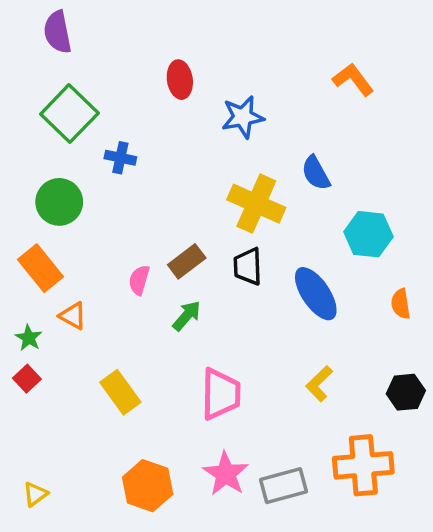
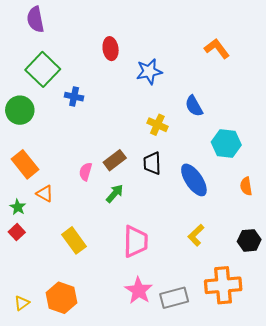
green circle: (59, 202) -> (20, 110), moved
yellow cross: (256, 204) -> (157, 125), size x0.6
orange hexagon: (148, 486) -> (62, 298), moved

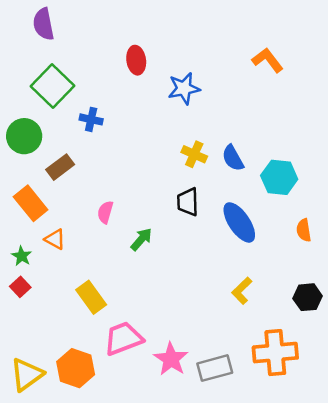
blue semicircle: (194, 106) -> (233, 158), moved
brown rectangle: (115, 160) -> (60, 167), moved
pink trapezoid: (136, 241) -> (123, 338), moved, turned -112
yellow triangle: (22, 303) -> (27, 374), size x1.8

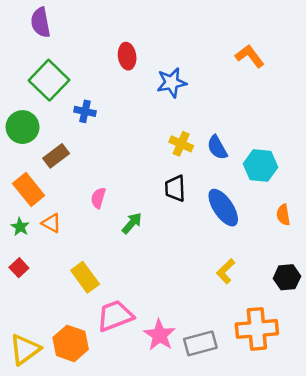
green star: (22, 256) -> (20, 227), moved

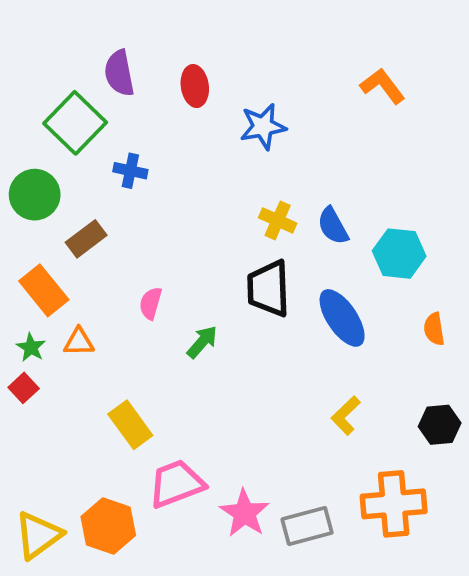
purple semicircle: (41, 22) -> (119, 73), moved
black trapezoid: (175, 188) -> (268, 289), size x1.4
orange triangle: (51, 223) -> (79, 342), turned -30
red square: (19, 268) -> (24, 388), moved

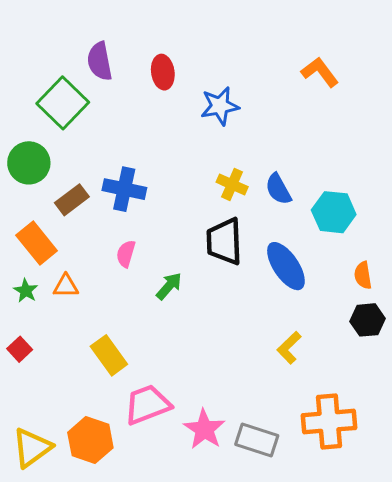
blue cross: (130, 171) -> (124, 189), moved, size x1.5
red square: (24, 388) -> (20, 349), moved
black hexagon: (440, 425) -> (368, 320), moved
gray rectangle: (307, 526) -> (257, 440), turned 33

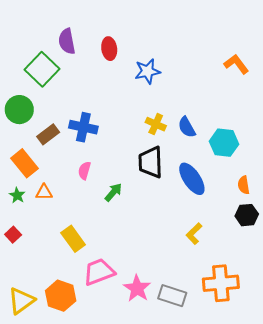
orange L-shape: (320, 72) -> (236, 64), moved

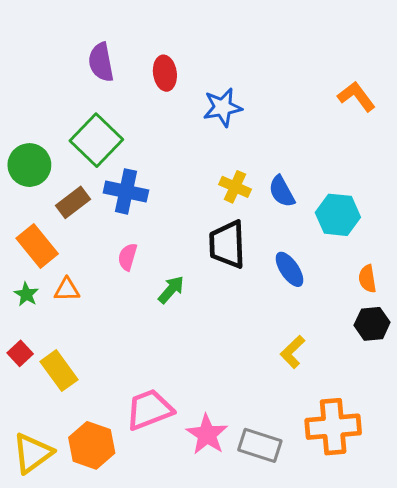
green square: (42, 69) -> (96, 140), moved
blue ellipse: (192, 179) -> (290, 269), size x0.7
yellow rectangle: (73, 239) -> (59, 371), moved

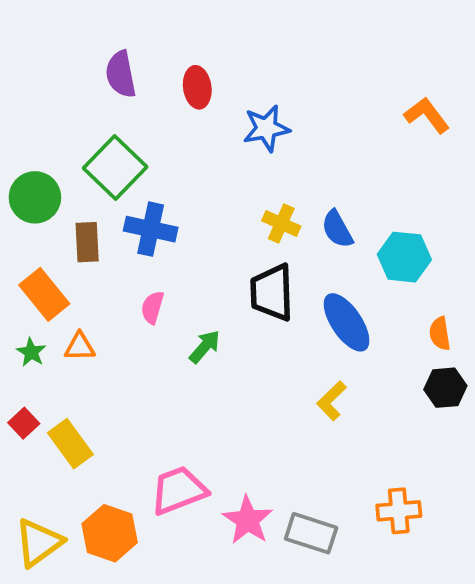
brown rectangle: (73, 202) -> (87, 242), turned -56
blue ellipse: (290, 269) -> (347, 322), size x1.4
yellow L-shape: (293, 352) -> (332, 401), moved
orange cross: (333, 427) -> (399, 511), size x0.7

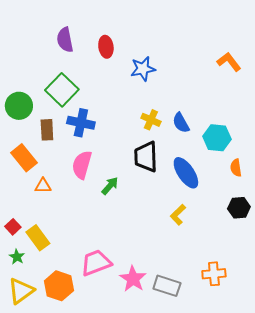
pink semicircle: (152, 307) -> (82, 165), size x1.6
orange semicircle: (440, 334) -> (236, 168), moved
green star: (31, 352) -> (17, 257), moved

